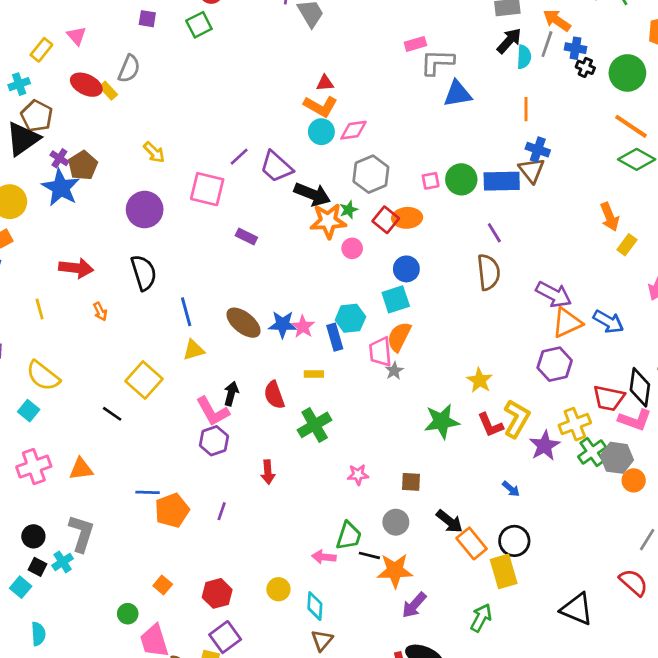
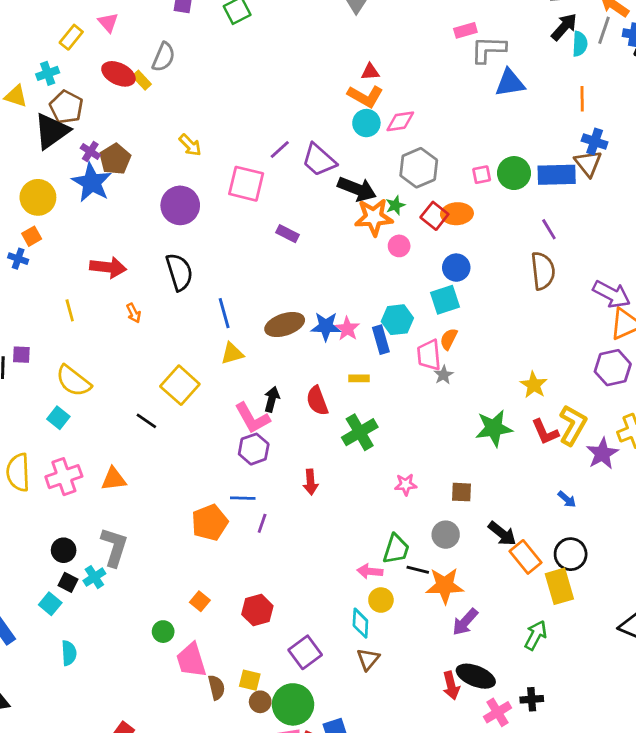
brown ellipse: (243, 323) -> (285, 325), turned -57
orange semicircle: (399, 337) -> (449, 339), size x0.7
blue line: (148, 492) -> (243, 498), moved
yellow circle: (278, 589) -> (381, 600), moved
purple square: (225, 637) -> (305, 652), moved

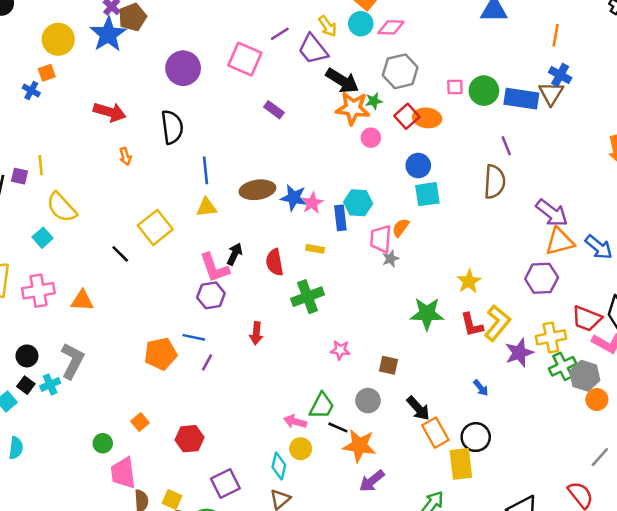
yellow arrow: (190, 145) -> (328, 26), moved
cyan square: (445, 300) -> (427, 194), moved
yellow line: (70, 310) -> (41, 165), moved

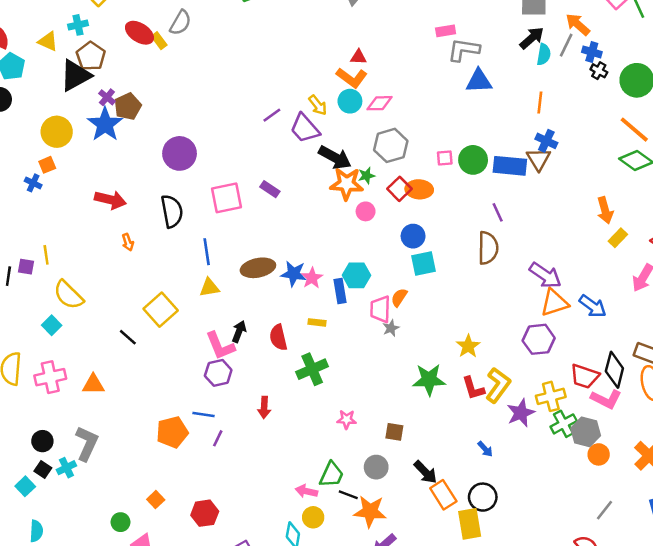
pink square: (245, 59) -> (226, 198), moved, turned -32

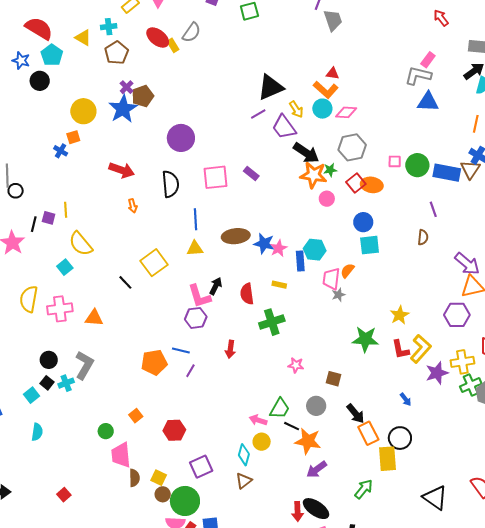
pink rectangle: (446, 31) -> (428, 60), moved, turned -49
black triangle: (75, 75) -> (271, 87), moved
brown semicircle: (488, 248) -> (423, 237), size x0.6

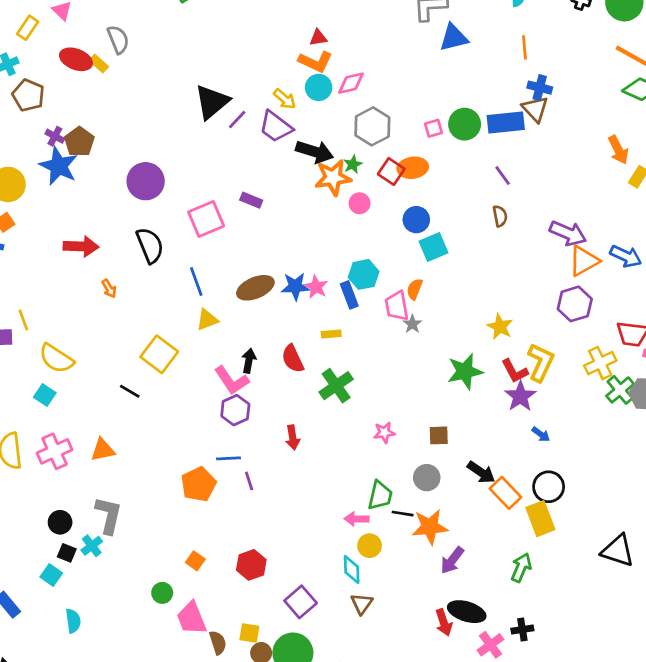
gray semicircle: (192, 32) -> (118, 39), turned -40
black triangle: (271, 87) -> (212, 102), moved
purple line: (190, 371) -> (249, 481), turned -32
purple star: (437, 373) -> (520, 396), moved

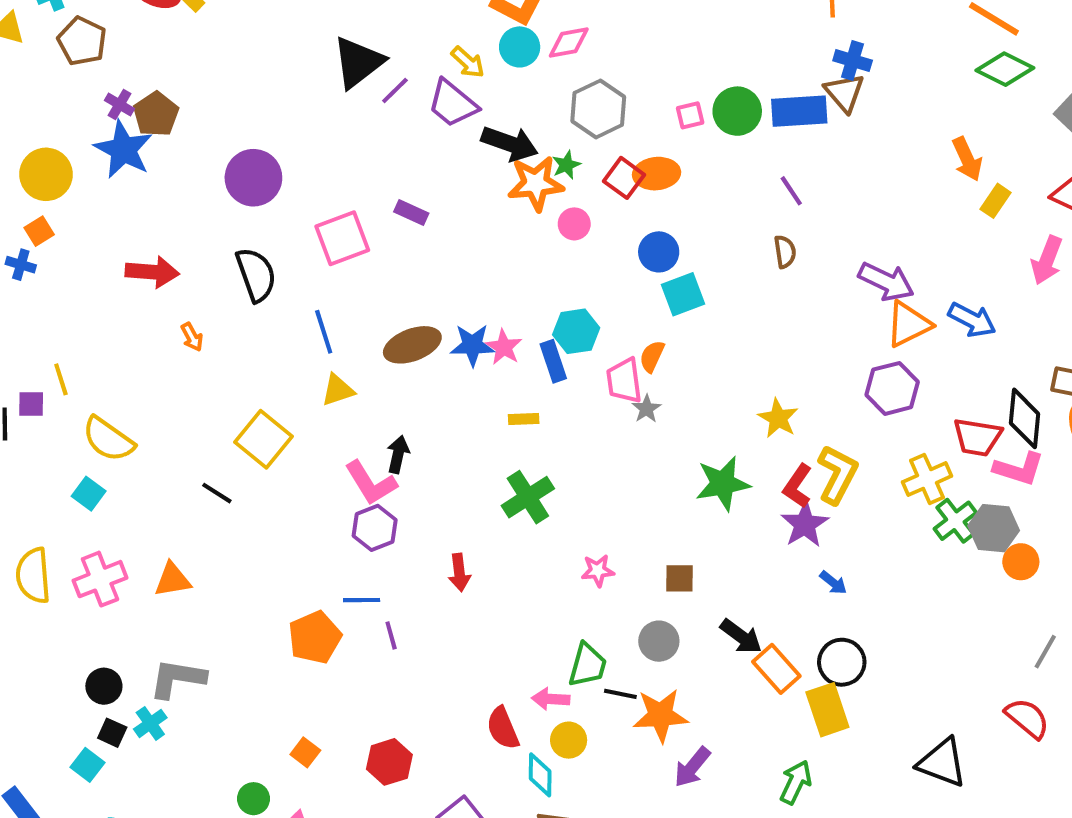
red semicircle: (293, 359) -> (503, 728), moved
red L-shape: (515, 371) -> (798, 486), turned 60
gray L-shape: (109, 515) -> (177, 678), turned -96

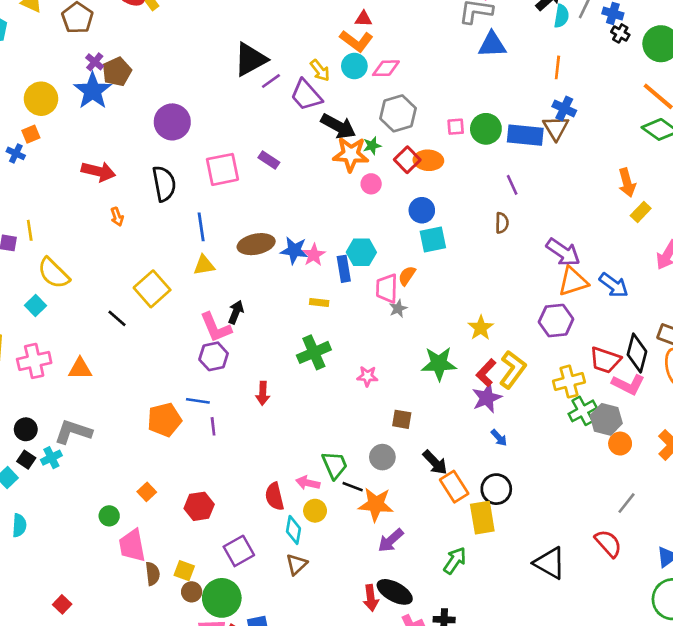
pink star: (598, 571) -> (367, 376), moved
green trapezoid: (588, 665) -> (335, 465), turned -48

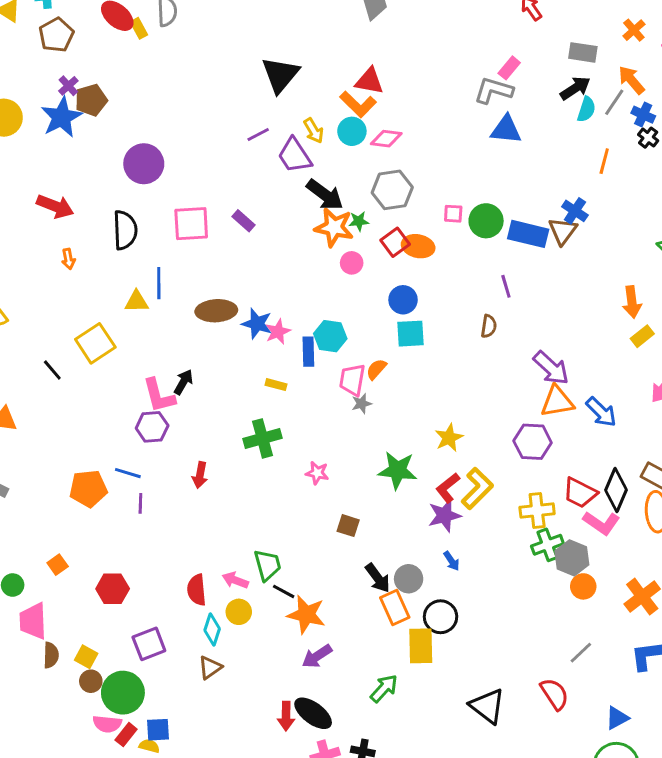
red triangle: (364, 19) -> (369, 81), size x1.5
black triangle: (250, 59) -> (280, 75), moved, turned -30
orange line: (557, 67) -> (604, 161), moved
yellow triangle: (204, 265) -> (136, 302), moved
gray circle: (382, 457) -> (409, 579), moved

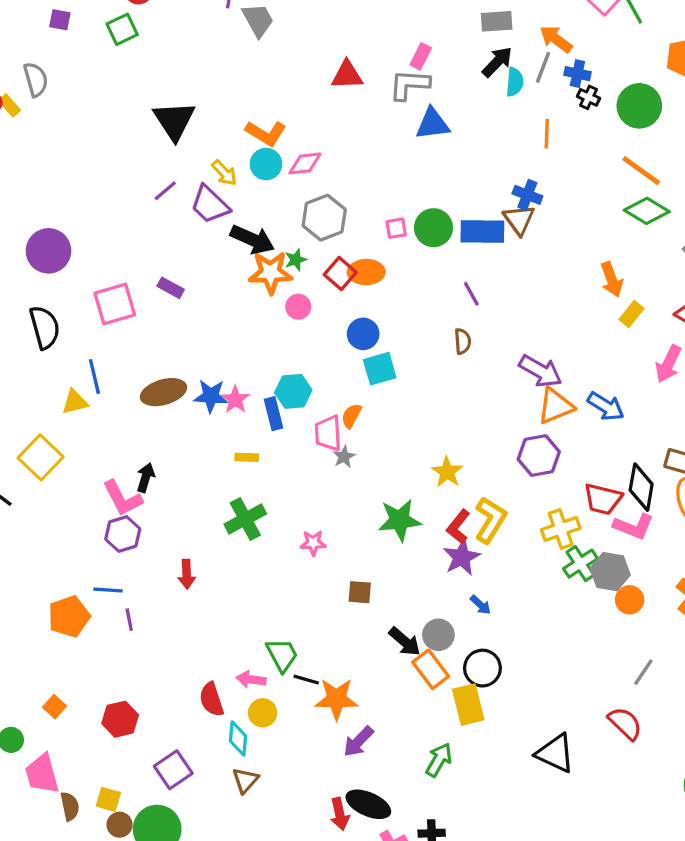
red triangle: (369, 81) -> (347, 75), moved

